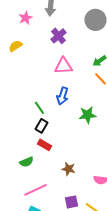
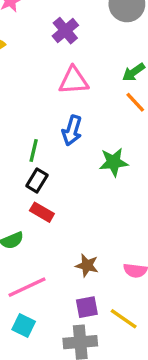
green line: (40, 108) -> (34, 150), turned 48
brown star: (68, 169) -> (87, 265), moved

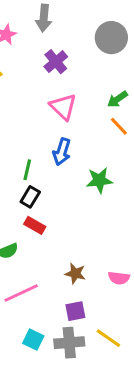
pink triangle: (74, 81) -> (63, 107), turned 48
yellow line: (124, 319) -> (108, 338), moved
cyan square: (24, 325) -> (33, 340), moved

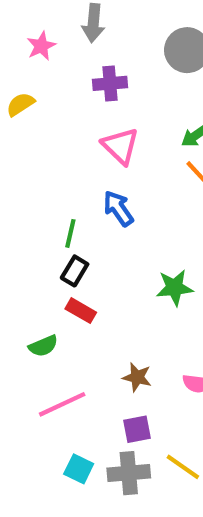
purple cross: (56, 62) -> (110, 83), turned 35
blue arrow: (62, 152) -> (118, 208), turned 128
green star: (99, 180) -> (175, 288), moved

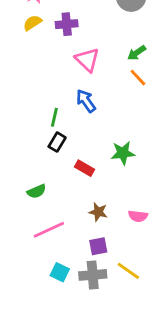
purple cross: (110, 83) -> (67, 24), moved
yellow semicircle: (20, 104) -> (32, 23), moved
red rectangle: (81, 311) -> (84, 168), moved

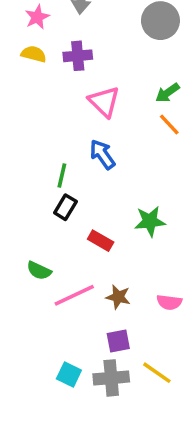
yellow semicircle: (32, 23) -> (34, 54), turned 48
green semicircle: (37, 191) -> (39, 271), turned 48
pink line: (49, 230) -> (74, 295), moved

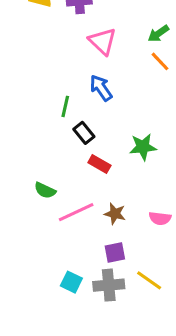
black rectangle: (65, 207) -> (84, 133), moved, turned -70

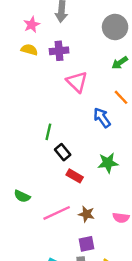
green arrow: (158, 33) -> (120, 63), moved
blue arrow: (101, 88) -> (102, 118), moved
green semicircle: (45, 190) -> (22, 196), moved

